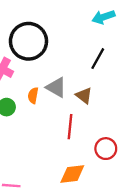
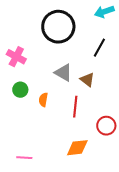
black circle: (28, 41) -> (58, 27), moved
orange semicircle: (33, 95) -> (43, 100), moved

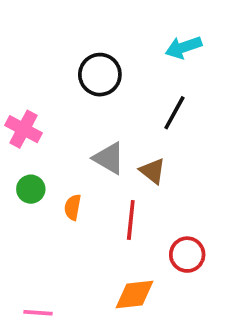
black circle: (58, 27) -> (100, 75), size x0.7

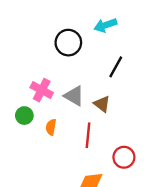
cyan arrow: (184, 47) -> (105, 25), moved
pink cross: (24, 129) -> (42, 90), moved

